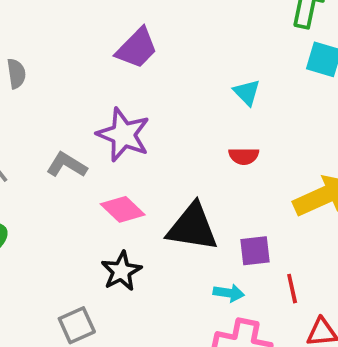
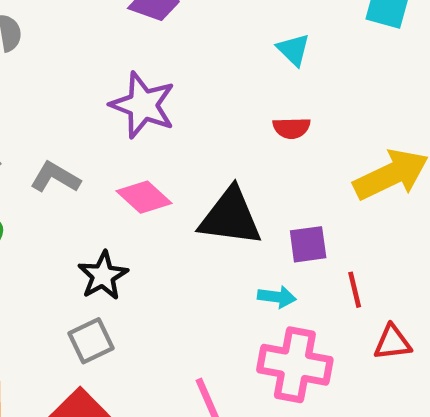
gray L-shape: (67, 165) -> (55, 177), moved
black star: (121, 271) -> (103, 276), moved

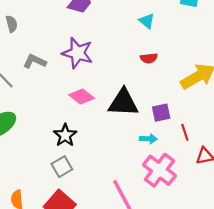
gray L-shape: (55, 177) -> (35, 61), moved
pink cross: (295, 365) -> (159, 170), turned 32

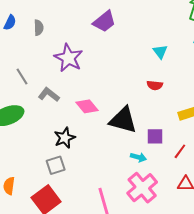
purple star: (78, 53) -> (69, 58), moved
gray L-shape: (35, 61) -> (49, 95), moved
red line: (185, 132) -> (180, 151), moved, turned 42

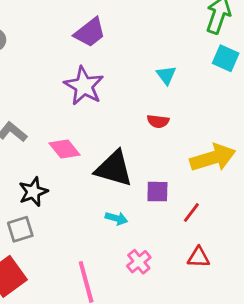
purple star: (69, 58) -> (84, 86), moved
cyan arrow: (138, 157) -> (116, 218), moved
pink cross: (142, 188) -> (139, 262), size x0.6

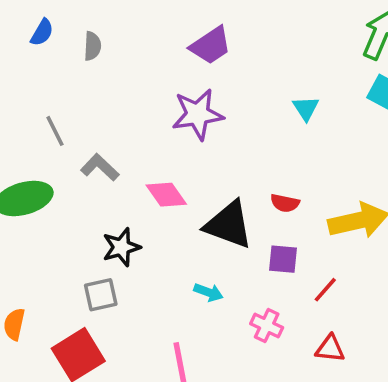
purple star: (84, 86) -> (198, 114), turned 30
red semicircle: (158, 121) -> (285, 203), moved
cyan arrow: (116, 218) -> (208, 292), moved
pink cross: (139, 262) -> (267, 326), moved, turned -30

